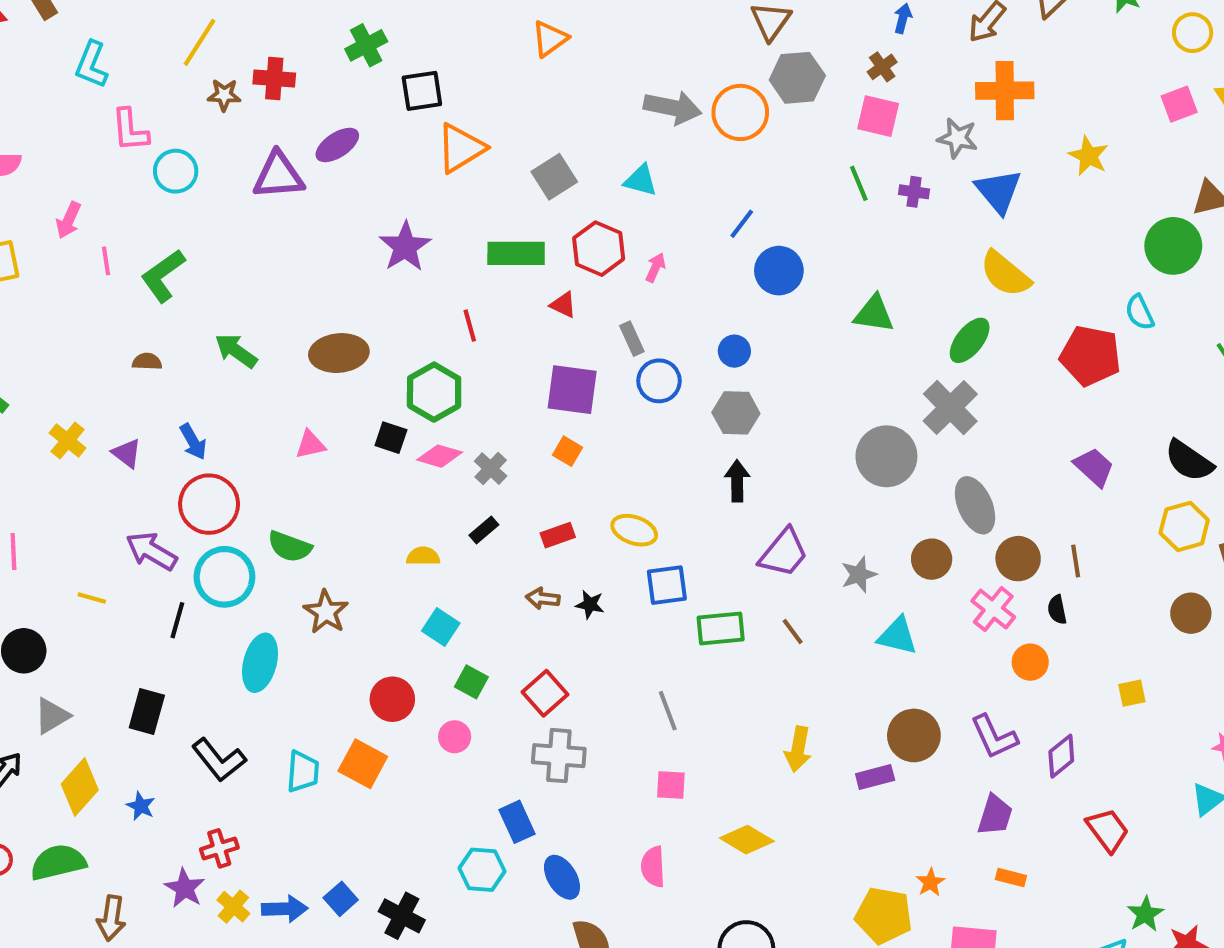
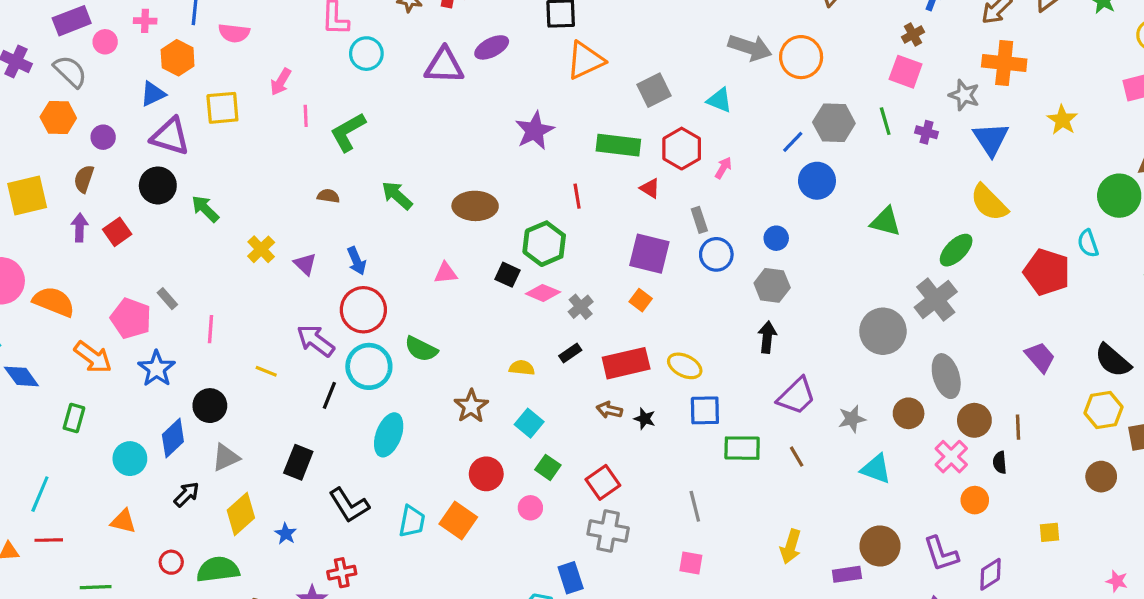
gray hexagon: (797, 78) -> (834, 123), moved
red rectangle: (558, 535) -> (626, 363), size x1.8
brown star: (326, 612) -> (471, 406), moved

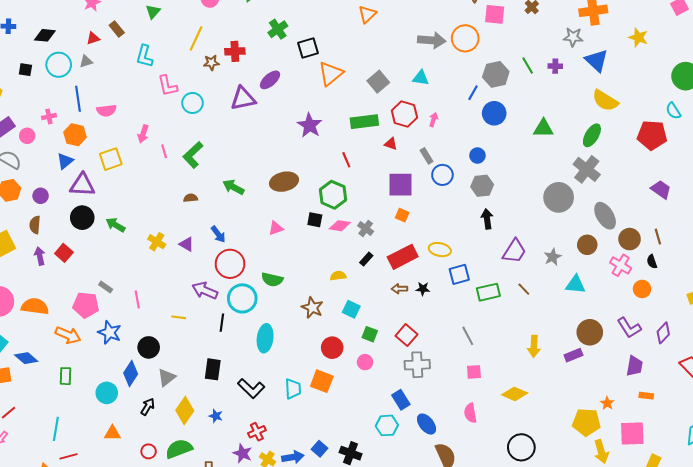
pink square: (906, 72) -> (495, 14), moved

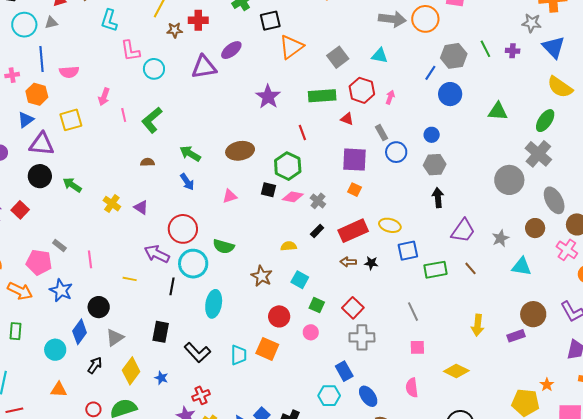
blue arrow: (218, 234) -> (187, 182), moved

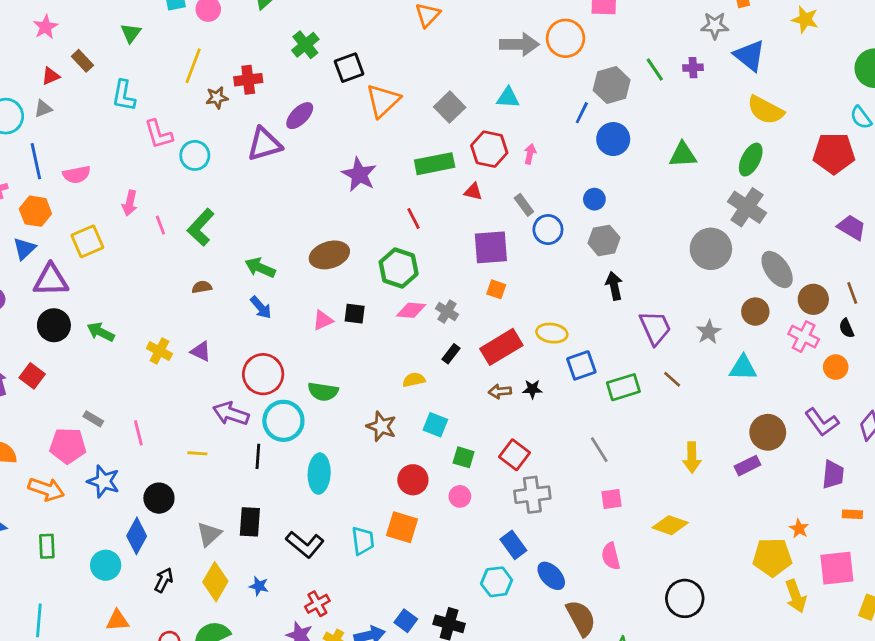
black square: (269, 190) -> (355, 314), moved
purple trapezoid: (463, 231) -> (655, 328), turned -52
gray triangle: (115, 338) -> (209, 534), moved

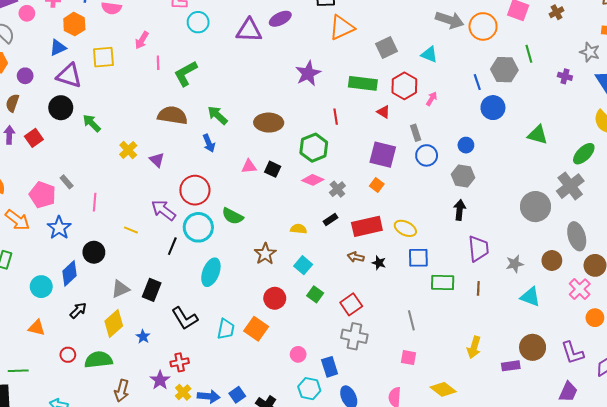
green line: (655, 70) -> (529, 54), moved
blue line: (582, 113) -> (477, 82), turned -63
brown semicircle: (202, 287) -> (173, 115), size x2.0
brown line: (672, 379) -> (478, 288), turned 32
pink circle: (460, 496) -> (298, 354), moved

